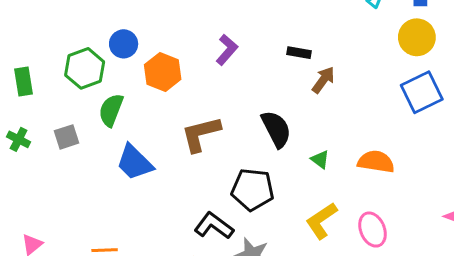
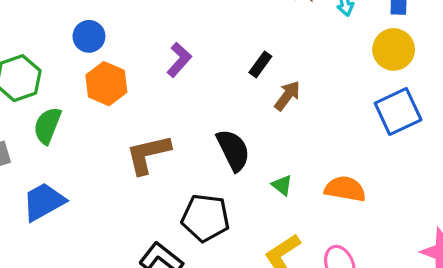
blue circle: (124, 44) -> (89, 36), moved
black rectangle: (299, 53) -> (260, 64), turned -65
blue trapezoid: (135, 162) -> (44, 202), moved, turned 105

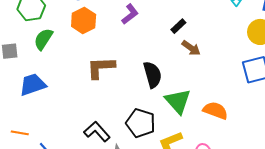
brown arrow: (287, 96) -> (191, 48), turned 78
green triangle: (282, 185) -> (178, 101), size x2.0
black pentagon: (205, 218) -> (141, 123), moved

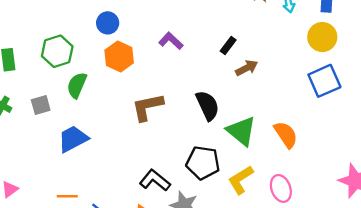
purple L-shape: (130, 14) -> (171, 41), turned -90
brown arrow: (191, 48) -> (247, 68), turned -54
orange semicircle: (215, 110) -> (286, 135), turned 45

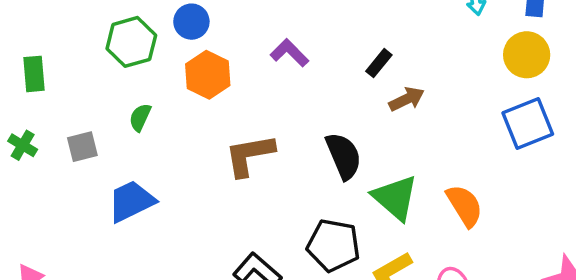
green hexagon: (57, 51) -> (131, 42), moved
green semicircle: (77, 85) -> (140, 117), size x0.7

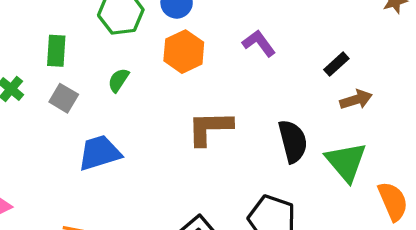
green rectangle: (34, 74) -> (56, 51), moved
gray square: (82, 147) -> (64, 98), turned 36
green triangle: (395, 198) -> (346, 162), moved

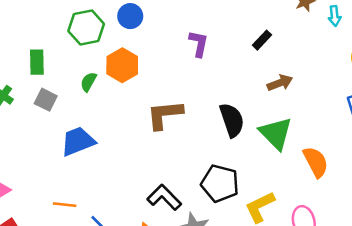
purple L-shape: (259, 43) -> (199, 44), turned 52
orange hexagon: (184, 52) -> (122, 65), moved
black rectangle: (336, 64) -> (262, 40), moved

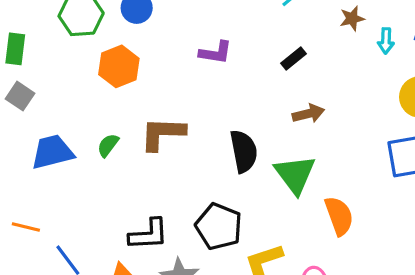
purple L-shape: (199, 44) -> (216, 53), turned 80
green semicircle: (89, 82) -> (108, 145), moved
black L-shape: (164, 197) -> (149, 234), turned 124

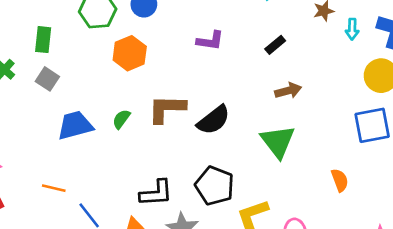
black semicircle: (244, 151) -> (214, 120), moved, turned 64
orange semicircle: (339, 216) -> (340, 180), moved, size x0.7

